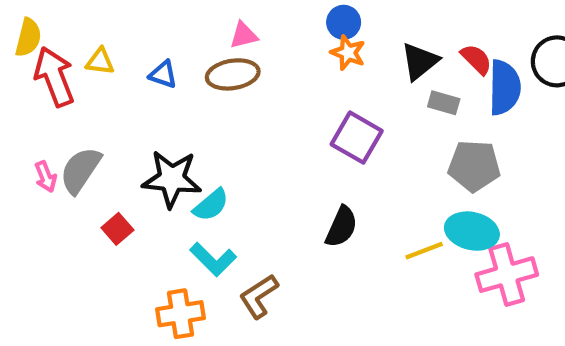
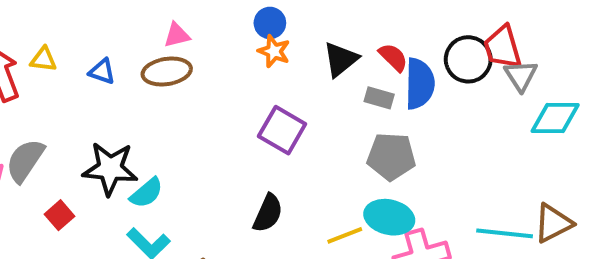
gray rectangle: (444, 103) -> (379, 98), moved

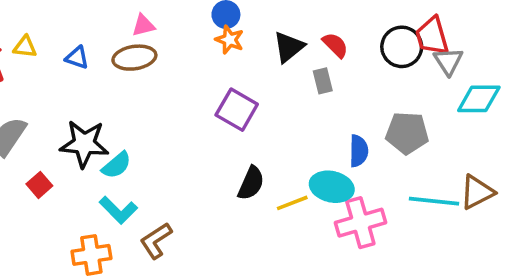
blue semicircle: (420, 84) -> (359, 151), moved, size x0.7
gray rectangle: (379, 98) -> (323, 81), turned 60
gray pentagon: (391, 156) -> (407, 133), moved
black semicircle: (268, 213) -> (251, 183), moved

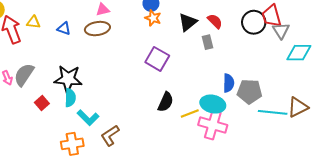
gray pentagon: (407, 133) -> (250, 91), moved
cyan semicircle: (117, 165) -> (70, 98), moved, turned -48
pink cross: (360, 223) -> (213, 125), moved, turned 32

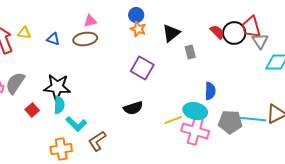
red semicircle: (215, 21) -> (217, 32), moved
gray pentagon: (250, 91) -> (230, 122), moved
black semicircle: (166, 102) -> (133, 108), moved, turned 48

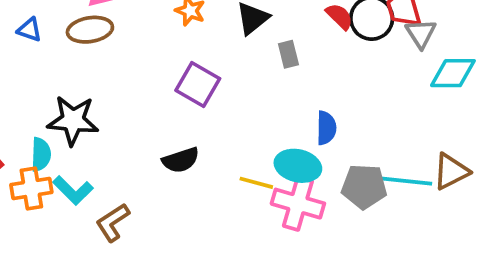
black star: (57, 87) -> (73, 120), moved
yellow line: (173, 120) -> (256, 183), turned 36
orange cross: (61, 149) -> (31, 188), moved

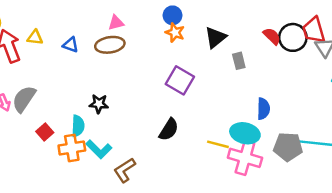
black star: (73, 120) -> (99, 104), size x0.6
black semicircle: (181, 160) -> (169, 130), turned -40

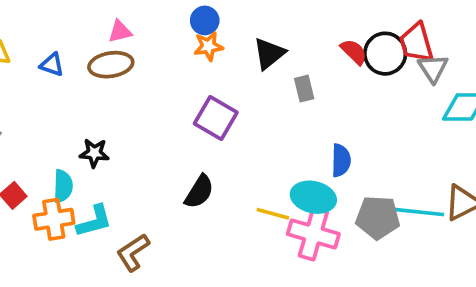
orange star: (175, 33) -> (208, 46), turned -30
cyan L-shape: (99, 149) -> (94, 221), turned -60

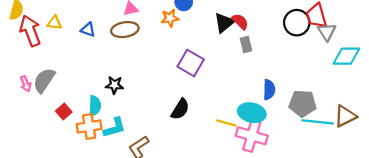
orange star: (208, 46) -> (170, 18), moved
red semicircle: (354, 52) -> (240, 21), moved
gray pentagon: (378, 217) -> (303, 103), moved

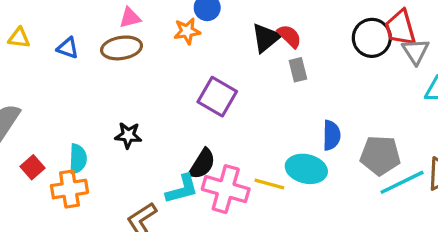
black star: (114, 85) -> (128, 135), moved
cyan line: (318, 122) -> (402, 182), turned -32
cyan L-shape: (114, 128) -> (182, 189), moved
pink cross: (252, 136) -> (226, 189), moved

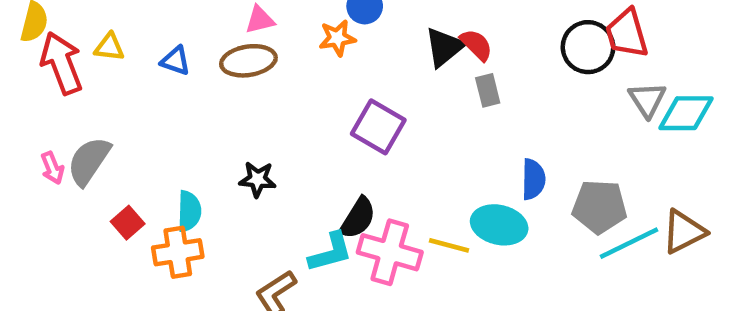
gray triangle: (415, 51) -> (647, 100), moved

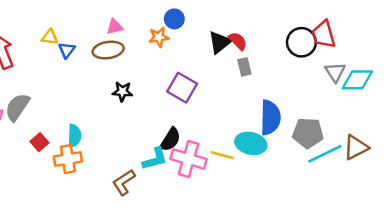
yellow triangle: (109, 47) -> (50, 37), moved
blue triangle: (175, 61) -> (67, 50), turned 48
black star: (258, 179) -> (122, 92), moved
blue semicircle: (533, 179) -> (270, 117), size x1.5

